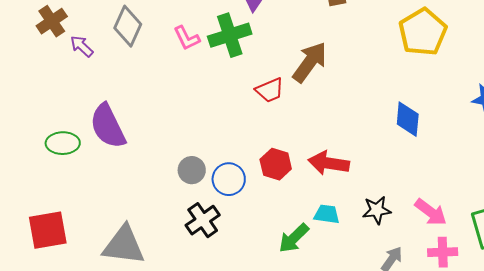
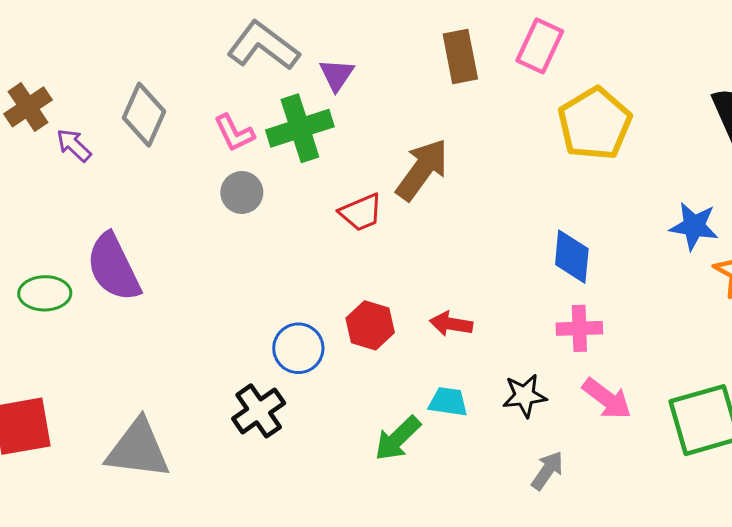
red arrow: (329, 163) -> (451, 324), size x0.7
gray circle: (192, 170) -> (242, 192), moved
pink cross: (443, 252) -> (579, 328), moved

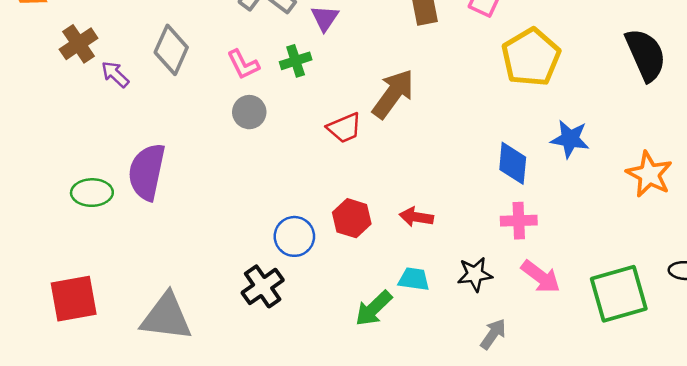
green cross: (300, 128) -> (296, 61), size x0.6
blue star: (694, 226) -> (570, 139), moved
purple semicircle: (114, 267) -> (147, 172), turned 38

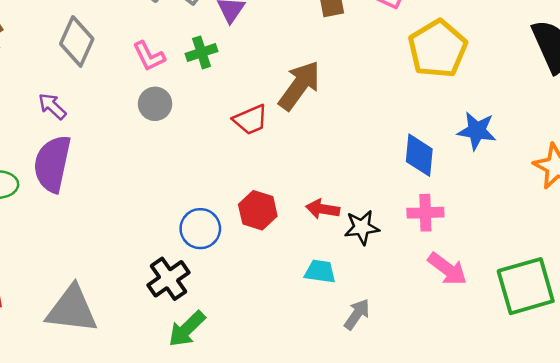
purple arrow: (115, 74) -> (52, 106), moved
black star: (475, 274) -> (362, 227), moved
green arrow: (374, 308) -> (187, 329), moved
gray arrow: (493, 334) -> (357, 314), moved

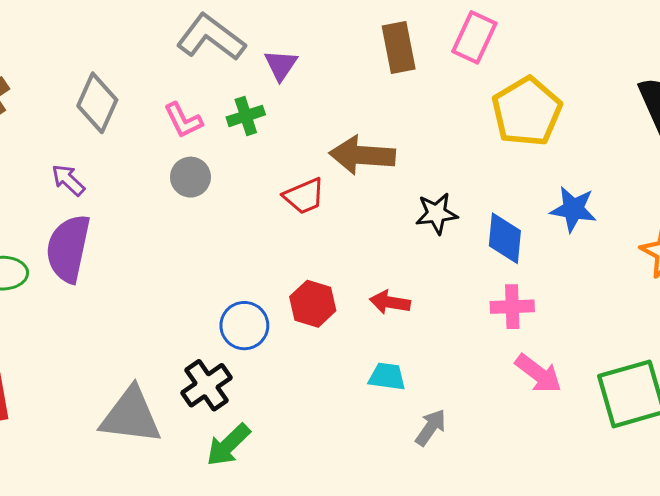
brown arrow: (299, 85) -> (362, 155), turned -122
black star: (362, 227) -> (436, 213), moved
gray triangle: (72, 309) -> (131, 416), moved

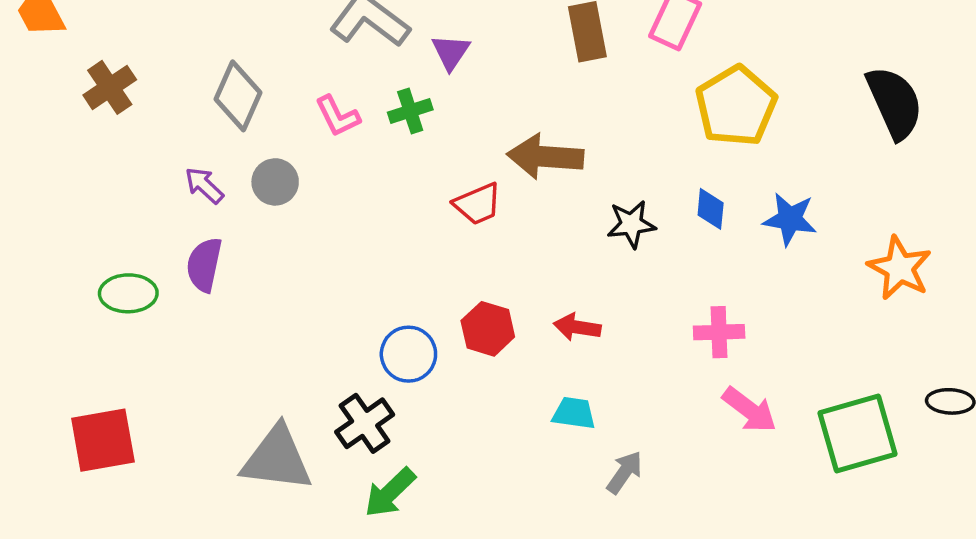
gray circle: (190, 177) -> (275, 182), moved
blue diamond: (505, 238) -> (711, 209), moved, size x0.7
purple semicircle: (68, 248) -> (204, 265), size x0.7

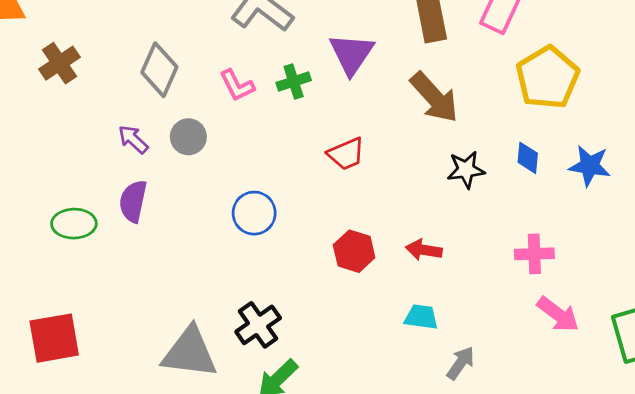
purple triangle: (451, 52) -> (351, 54), moved, size x1.5
brown arrow: (545, 157) -> (434, 97), moved, turned -136
blue circle: (408, 354) -> (254, 213), moved

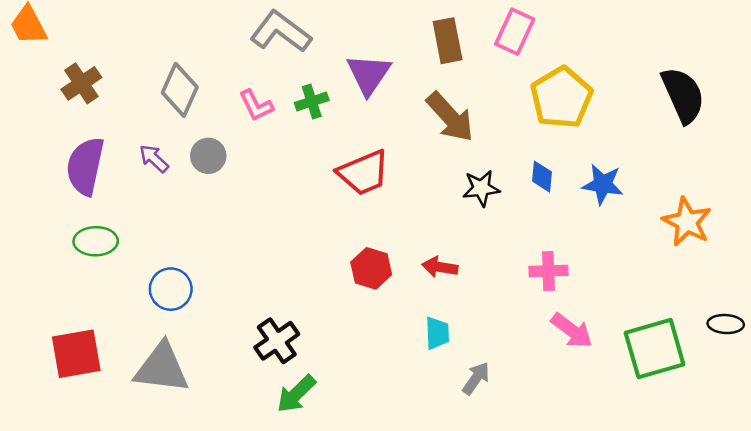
red trapezoid: (346, 154) -> (363, 173), size x1.4
purple semicircle: (133, 201) -> (85, 166), moved, size x1.4
blue circle: (254, 213) -> (171, 289), moved
cyan trapezoid: (421, 317) -> (437, 333), turned 80
gray triangle: (190, 353) -> (162, 368), moved

